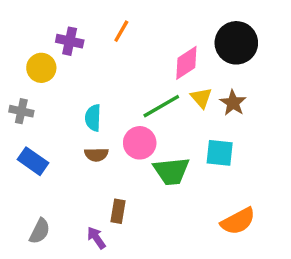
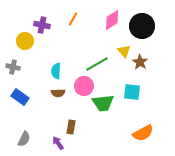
pink diamond: (186, 63) -> (112, 20), moved
yellow triangle: (201, 98) -> (124, 51), moved

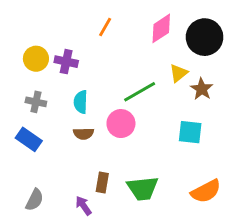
purple cross: (42, 25) -> (66, 62), moved
yellow triangle: (124, 51) -> (179, 73), turned 32
gray cross: (13, 67) -> (36, 102), moved
green trapezoid: (103, 103) -> (143, 188), moved

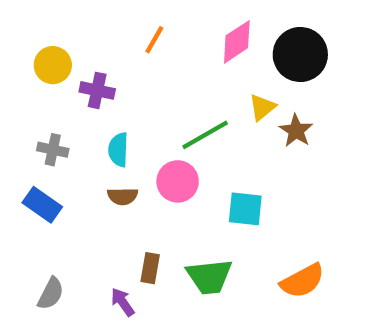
yellow circle: (36, 59) -> (53, 65), moved
cyan square: (190, 132) -> (245, 209), moved

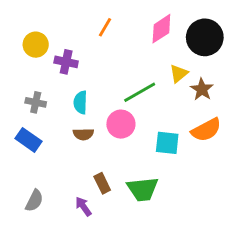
brown rectangle: (150, 268) -> (102, 183), turned -36
orange semicircle: (302, 281) -> (206, 130), moved

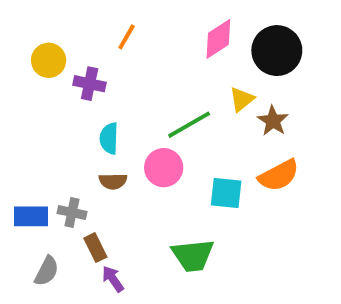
orange line: (105, 27) -> (127, 37), moved
gray cross: (36, 102) -> (72, 212), moved
blue rectangle: (28, 140) -> (31, 216), moved, turned -35
brown rectangle: (102, 183) -> (95, 248), moved

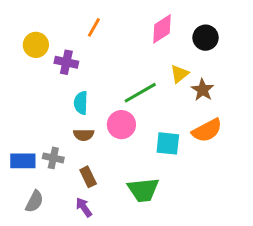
black circle: (277, 51) -> (206, 38), size x0.7
brown rectangle: (95, 248) -> (88, 177), moved

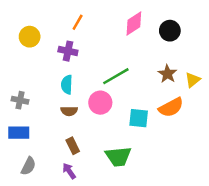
purple cross: (66, 62) -> (68, 51), moved
yellow triangle: (179, 74) -> (193, 80), moved
gray cross: (53, 158) -> (20, 100), moved

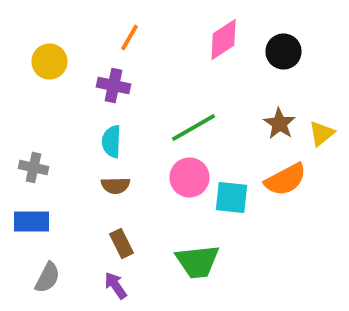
pink circle: (100, 103) -> (190, 178), moved

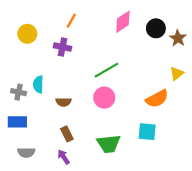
brown star: (280, 124) -> (178, 38), moved
cyan semicircle: (112, 142) -> (38, 84), moved
cyan square: (232, 198) -> (147, 132), moved
gray semicircle: (48, 278) -> (26, 153), turned 63

